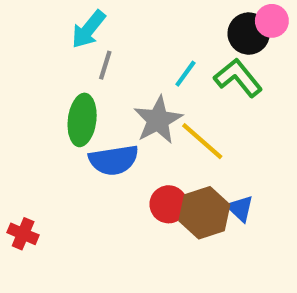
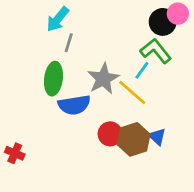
cyan line: (185, 74) -> (142, 70), moved

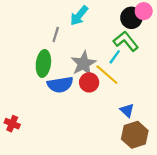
cyan arrow: (58, 19) -> (79, 16), moved
red circle: (110, 134) -> (89, 82), moved
brown hexagon: (134, 139) -> (135, 135), moved

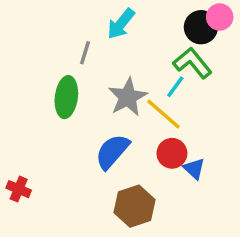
red circle: (89, 82) -> (172, 153), moved
blue semicircle: (60, 85) -> (112, 152), moved, turned 140
brown hexagon: (135, 135) -> (134, 206), moved

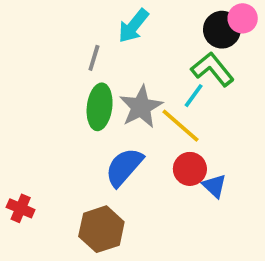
green ellipse: (66, 97) -> (100, 107), moved
brown hexagon: (134, 206) -> (101, 229), moved

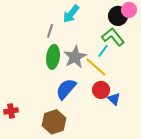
red cross: (21, 208) -> (11, 111), turned -32

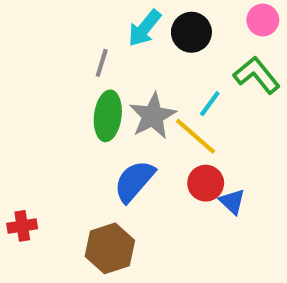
black circle: (118, 16) -> (191, 32), moved
green L-shape: (113, 37) -> (257, 75), moved

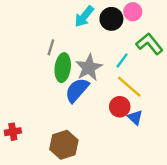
pink circle: (263, 20) -> (133, 12), moved
gray line: (102, 63) -> (51, 47), moved
yellow line: (195, 136) -> (129, 87), moved
blue semicircle: (134, 181) -> (77, 90), moved

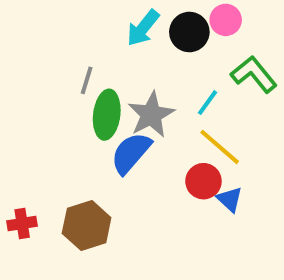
brown hexagon: (64, 145) -> (87, 226), moved

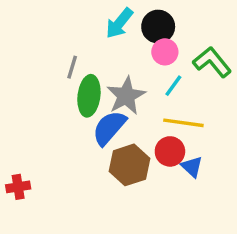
pink circle: (226, 20) -> (165, 52), moved
yellow line: (220, 147) -> (183, 123), turned -33
brown hexagon: (87, 226) -> (129, 165), moved

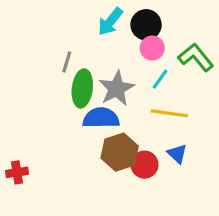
blue semicircle: (109, 128) -> (101, 118), turned 48
red circle: (170, 151) -> (144, 165), moved

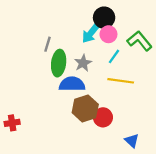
cyan arrow: (110, 22) -> (91, 33), moved
gray star: (116, 88) -> (83, 63), size x0.7
blue triangle: (177, 154) -> (132, 141), moved

